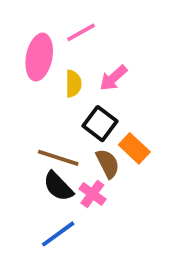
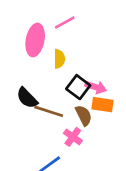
pink arrow: (113, 78) -> (96, 87), moved, turned -120
orange rectangle: (134, 148) -> (102, 105), turned -35
black semicircle: (58, 186) -> (27, 98), moved

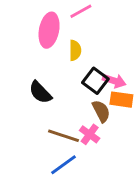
brown line: (49, 111) -> (64, 136), moved

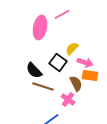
yellow semicircle: (75, 50) -> (72, 48), moved, turned -136
black square: (95, 81) -> (58, 62), moved
brown line: (64, 136) -> (43, 86), moved

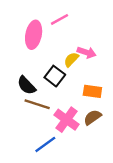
pink arrow: (85, 62) -> (87, 52), moved
brown semicircle: (76, 83) -> (92, 117), moved, turned -98
pink cross: (68, 99) -> (67, 120), size x1.5

